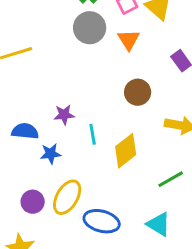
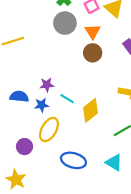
brown circle: (138, 92) -> (93, 53), moved
cyan line: (93, 134) -> (67, 99), turned -48
blue star: (51, 154) -> (42, 105), moved
yellow ellipse: (67, 197) -> (49, 130), moved

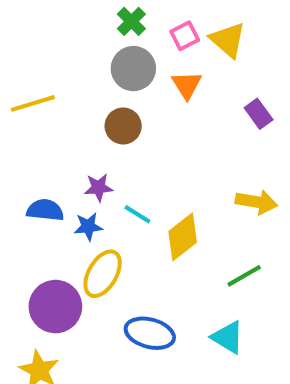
brown circle: (93, 53) -> (123, 126), moved
purple circle: (24, 147) -> (55, 307), size x1.6

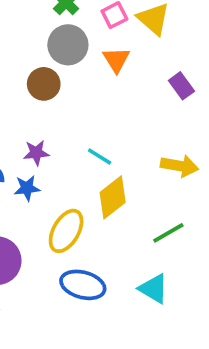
brown circle: (123, 126) -> (44, 84), moved
cyan line: (137, 214) -> (100, 156), moved
yellow ellipse: (103, 274) -> (66, 231), moved

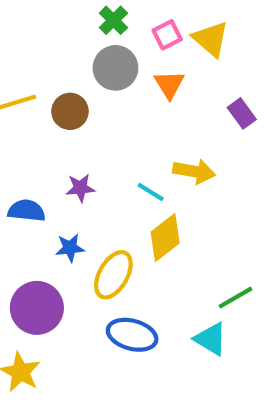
brown circle: (44, 84) -> (70, 111), moved
yellow arrow: (180, 166) -> (194, 171), moved
blue star: (27, 188) -> (70, 248), moved
green line: (168, 233) -> (235, 298), moved

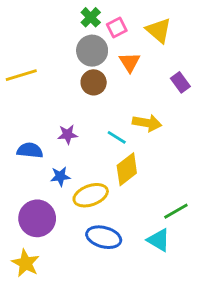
pink square: (167, 35) -> (117, 27), moved
brown circle: (70, 111) -> (94, 82), moved
yellow ellipse: (113, 275) -> (91, 195), turned 40

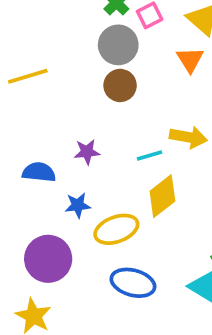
orange triangle: (130, 62) -> (190, 60), moved
cyan line: (117, 137) -> (150, 156), turned -48

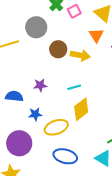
gray circle: (118, 45) -> (36, 27), moved
yellow arrow: (188, 137) -> (80, 55), moved

